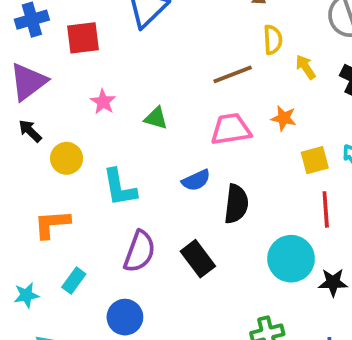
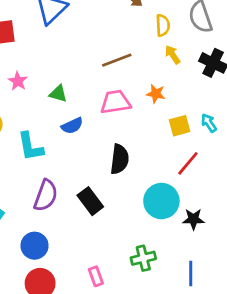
yellow semicircle: (273, 40) -> (163, 25), moved
blue semicircle: (196, 180) -> (72, 126), moved
red line: (326, 209) -> (188, 163), turned 44

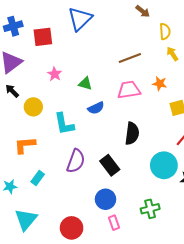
blue circle: (35, 246) -> (106, 199), moved

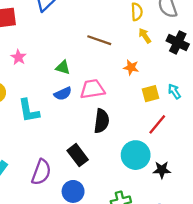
brown line: (130, 58) -> (99, 40), turned 40
green triangle: (85, 84) -> (63, 67), moved
pink trapezoid: (129, 90) -> (92, 89), moved
purple semicircle: (76, 161) -> (41, 172), moved

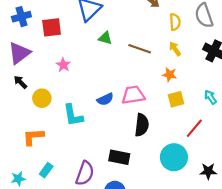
yellow arrow: (145, 36) -> (175, 49), moved
green triangle: (63, 67) -> (105, 38), moved
yellow square: (150, 94) -> (176, 99), moved
black rectangle: (78, 155) -> (119, 157), turned -42
black star: (162, 170) -> (208, 171), moved

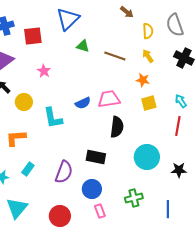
red line: (194, 128) -> (178, 126), moved, turned -30

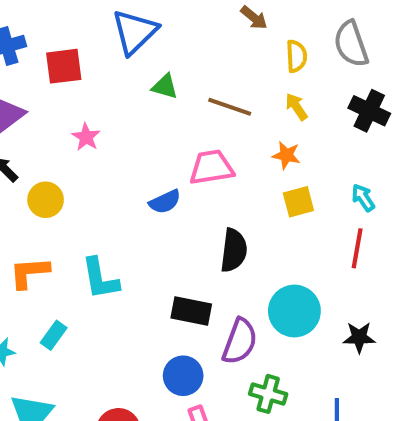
pink trapezoid: (109, 99) -> (211, 167), moved
cyan L-shape: (53, 118) -> (100, 279), moved
purple semicircle: (64, 172) -> (240, 341), moved
green cross: (134, 198) -> (268, 394), turned 30

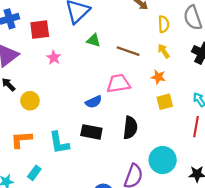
pink star: (86, 137) -> (54, 58), moved
black rectangle: (191, 311) -> (91, 132), moved

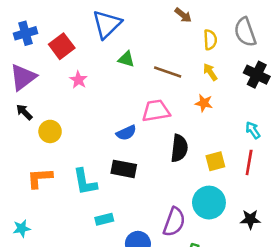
red square: (40, 30) -> (62, 46), turned -30
yellow square: (165, 102) -> (215, 161), moved
black semicircle: (130, 128) -> (179, 148), moved
cyan rectangle: (34, 173) -> (104, 219), moved, turned 40

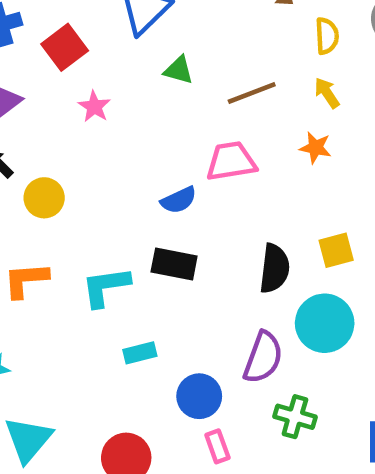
brown line: (168, 72) -> (252, 93), turned -40
black semicircle: (179, 148) -> (274, 268), moved
cyan L-shape: (85, 182) -> (106, 287), turned 92

